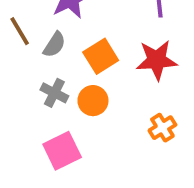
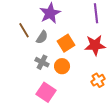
pink square: (62, 151) -> (46, 92), turned -30

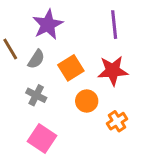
orange circle: (62, 66) -> (87, 101), moved

